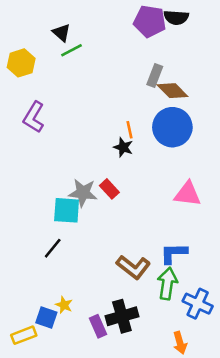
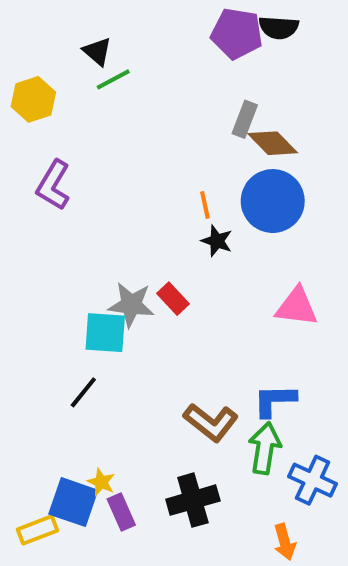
black star: (123, 147) -> (217, 241), moved
blue square: (46, 318) -> (73, 502), size x1.4
purple rectangle: (98, 326) -> (121, 512), moved

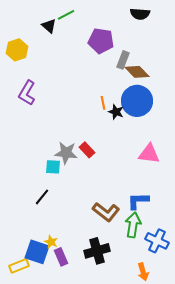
purple pentagon: (237, 34) -> (101, 41), moved
green line: (113, 79) -> (66, 15), moved
black star: (217, 241) -> (116, 112), moved
cyan square: (105, 333) -> (53, 167), size x0.7

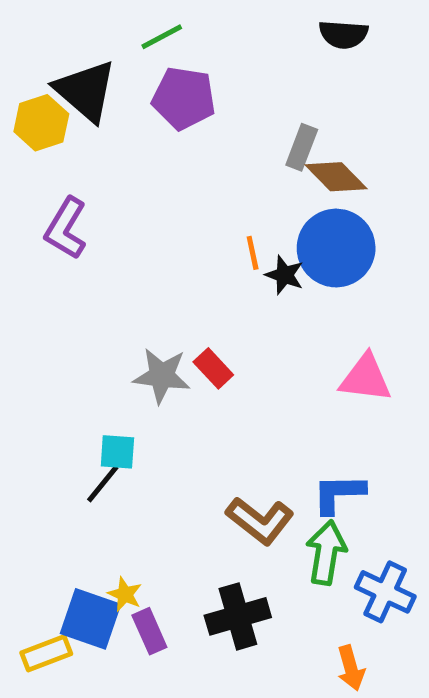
black triangle: (49, 26) -> (86, 91), moved, size x1.8
purple pentagon: (101, 41) -> (184, 98), moved
cyan square: (53, 167) -> (117, 452), moved

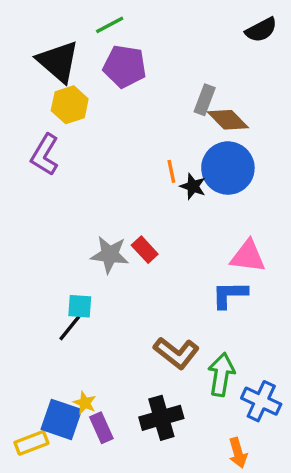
black semicircle: (343, 34) -> (261, 30), moved, turned -32
yellow hexagon: (41, 123) -> (70, 105), moved
blue L-shape: (339, 494) -> (230, 295), moved

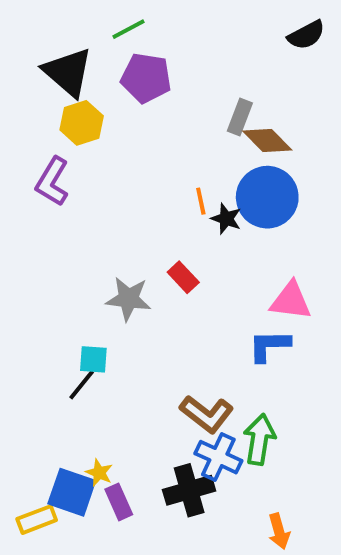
red rectangle: (145, 250) -> (183, 277), moved
blue cross: (261, 401) -> (218, 457), moved

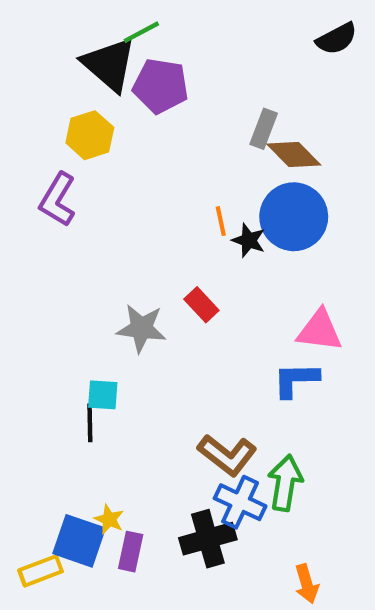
black triangle: (68, 72) -> (109, 64), moved
black line: (82, 385) -> (90, 423), turned -40
purple rectangle: (119, 502) -> (131, 552), turned 36

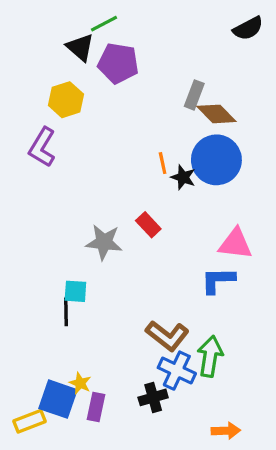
black triangle: (109, 64) -> (80, 47), size x0.7
black cross: (208, 539) -> (153, 397), size x0.7
orange arrow: (307, 584) -> (226, 431), turned -76

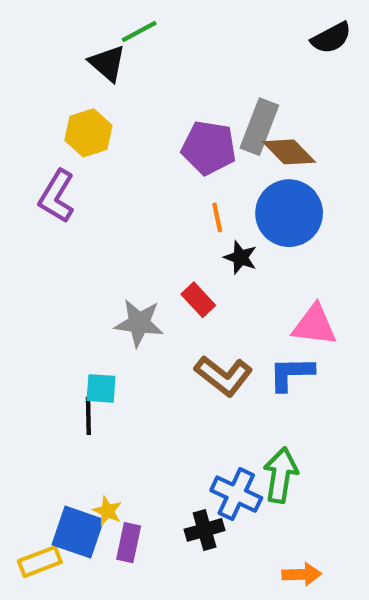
purple pentagon: (118, 63) -> (209, 148), moved
gray rectangle: (194, 95) -> (259, 127), size x1.4
black star: (183, 177) -> (240, 258), moved
brown L-shape: (167, 336) -> (224, 376), moved

